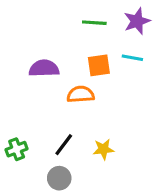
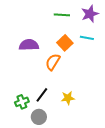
orange square: (99, 65) -> (65, 43), turned -35
orange semicircle: (81, 94) -> (53, 62), turned -54
green cross: (17, 149) -> (22, 102), moved

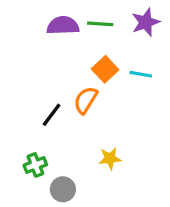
cyan line: (87, 38) -> (141, 74), moved
purple semicircle: (29, 45) -> (63, 26), moved
black line: (42, 95) -> (52, 115), moved

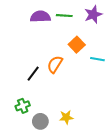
orange square: (105, 69) -> (77, 45), moved
cyan line: (141, 74) -> (97, 59), moved
yellow star: (110, 158) -> (66, 117), moved

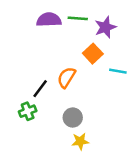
purple star: (93, 15) -> (105, 27), moved
green cross: (23, 106) -> (28, 111), moved
gray circle: (40, 121) -> (73, 117), moved

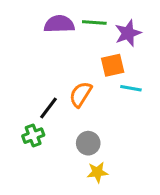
orange square: (93, 54) -> (113, 65), turned 30
cyan line: (118, 71) -> (131, 88), moved

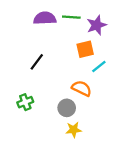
cyan line: (131, 88) -> (99, 66), turned -49
orange semicircle: (81, 94) -> (82, 88), moved, turned 84
black line: (48, 108) -> (37, 62), moved

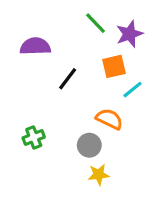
green line: (71, 17) -> (95, 23), turned 42
purple semicircle: (45, 18) -> (35, 46), moved
black line: (37, 62) -> (68, 79), moved

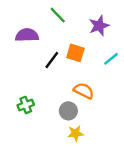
green line: (95, 23) -> (58, 15), moved
orange square: (114, 66) -> (75, 53), moved, turned 30
cyan line: (133, 90) -> (111, 59), moved

